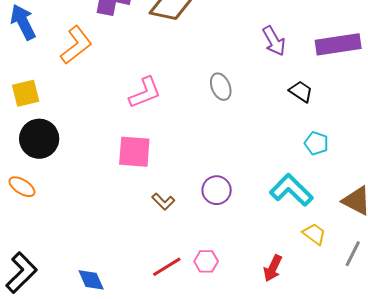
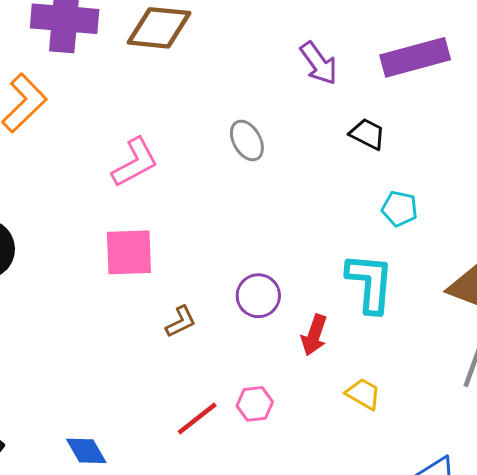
cyan L-shape: (291, 190) -> (370, 283), turned 57
brown L-shape: (163, 202) -> (181, 322), turned -65
yellow trapezoid: (314, 234) -> (363, 394), moved
red arrow: (273, 268) -> (314, 335), moved

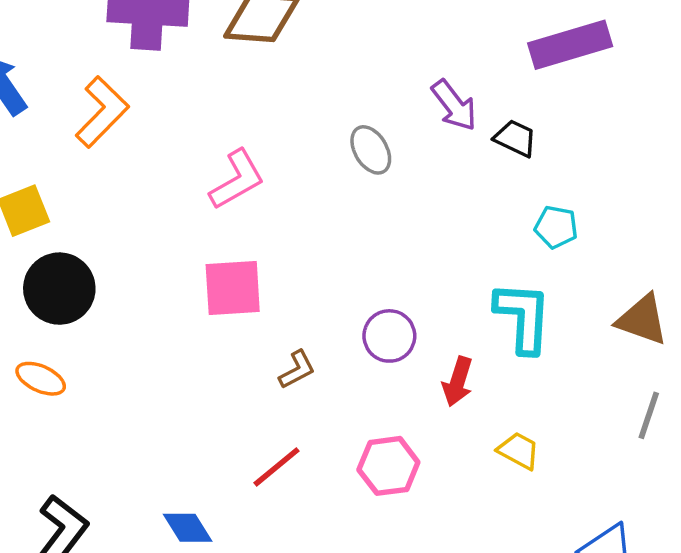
purple arrow: (319, 63) -> (454, 105), moved
pink hexagon: (255, 404) -> (388, 466), size x1.4
red line: (197, 418) -> (277, 467), moved

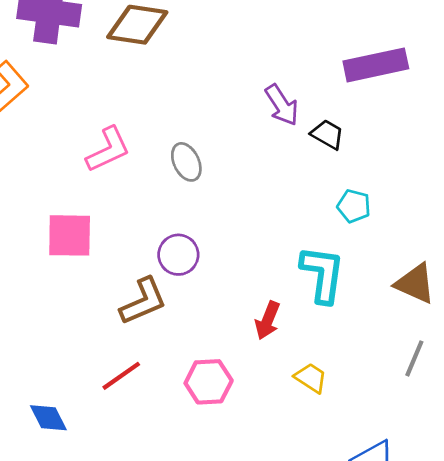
gray ellipse: (371, 150) -> (186, 162), moved
pink square: (233, 288) -> (70, 235), moved
purple circle: (389, 336) -> (178, 255), moved
brown L-shape: (297, 370) -> (143, 301), size x1.6

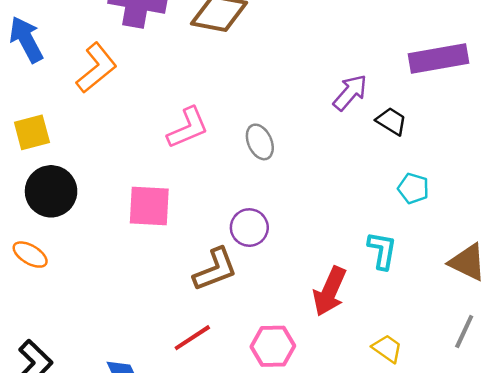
purple arrow: (282, 105) -> (350, 92), turned -108
cyan L-shape: (323, 274) -> (382, 250), size x0.7
red arrow: (268, 320) -> (330, 291), size x1.4
yellow trapezoid: (311, 378) -> (387, 348), moved

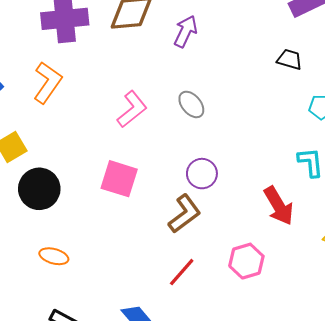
purple arrow: (350, 92) -> (186, 31), moved
pink square: (149, 206) -> (119, 179), turned 30
orange ellipse: (30, 255) -> (54, 256), moved
red arrow: (330, 291) -> (279, 206), turned -39

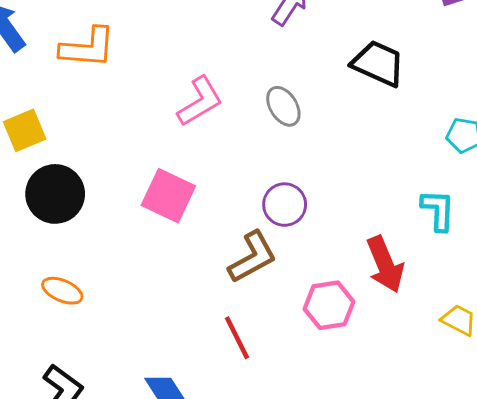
black trapezoid: (289, 59) -> (378, 63), moved, size x1.5
orange L-shape: (48, 83) -> (88, 48), turned 51
pink hexagon: (246, 261) -> (329, 305), moved
red line: (182, 272) -> (237, 338), turned -76

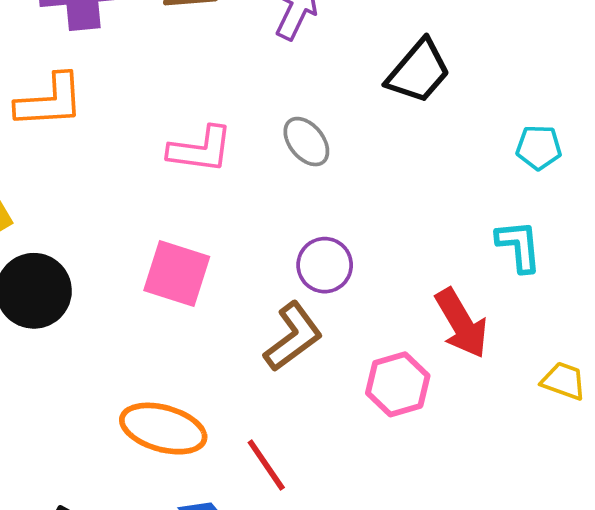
black trapezoid: (378, 63) -> (418, 71), turned 114
pink L-shape: (200, 101) -> (200, 150), turned 46
orange ellipse: (62, 291) -> (163, 429), moved, size x1.6
red line: (237, 338) -> (266, 465), moved

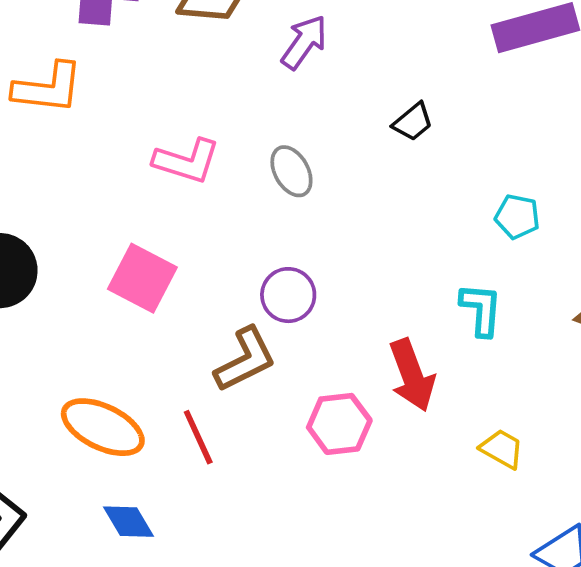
black trapezoid: (418, 71) -> (413, 122), size x0.6
red line: (266, 465) -> (198, 437), moved

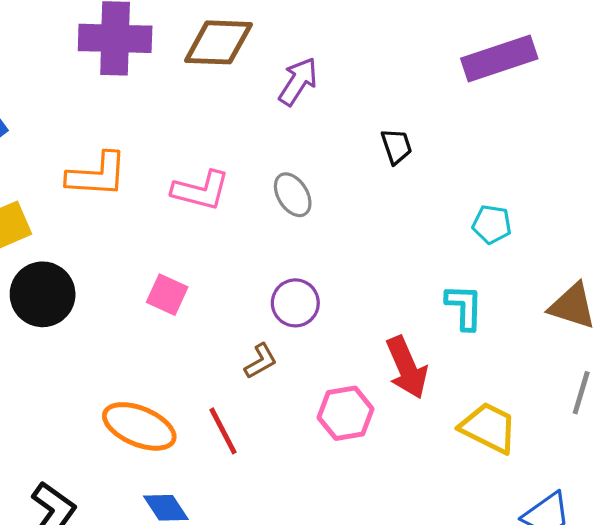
orange L-shape: (48, 88) -> (97, 175), moved
black trapezoid: (413, 122) -> (396, 146), turned -66
pink square: (142, 278) -> (167, 295), size x0.7
brown L-shape: (245, 360) -> (261, 361), size x0.6
yellow trapezoid: (502, 449) -> (489, 428), size x1.5

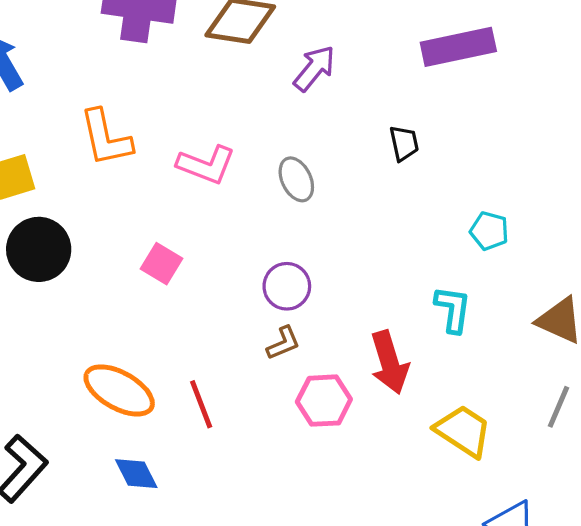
purple rectangle: (499, 58) -> (458, 47), moved
orange L-shape: (97, 175) -> (106, 138), turned 68
brown L-shape: (261, 361) -> (283, 343), moved

